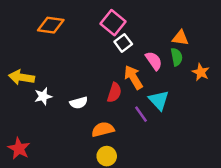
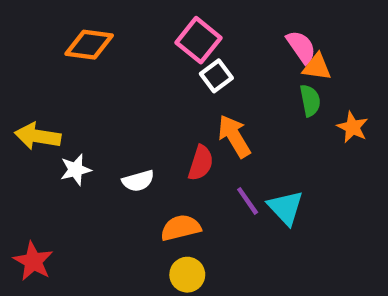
pink semicircle: (154, 61) -> (301, 47), moved
cyan triangle: (159, 100) -> (286, 208), moved

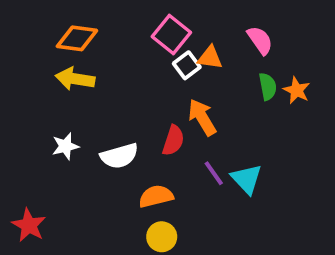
orange triangle: (317, 67) -> (210, 58), moved
orange star: (353, 127) -> (297, 90), moved
yellow arrow: (38, 136) -> (75, 79), moved
white semicircle: (138, 181) -> (119, 156), size x1.4

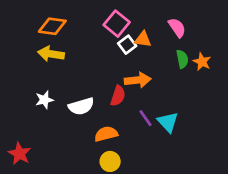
orange arrow: (202, 117) -> (138, 80), turned 115

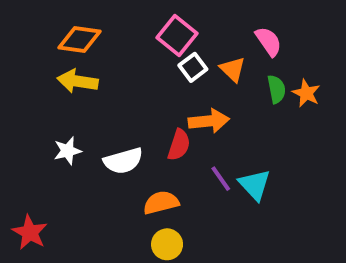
orange triangle: (143, 39) -> (233, 69), moved, turned 36

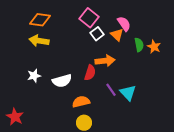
pink semicircle: (268, 41) -> (124, 24), moved

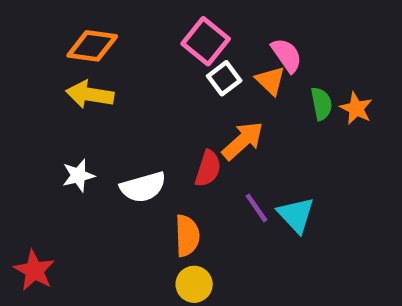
orange arrow: (105, 61) -> (243, 141), turned -36
orange semicircle: (81, 102) -> (187, 236), turned 102

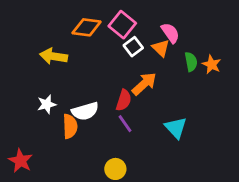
orange diamond: (92, 46) -> (87, 27), moved
purple line: (257, 208) -> (125, 124), moved
orange semicircle: (187, 236) -> (70, 126), moved

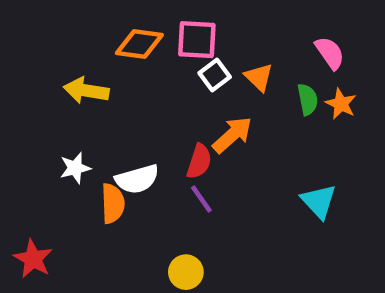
pink square: (122, 25) -> (197, 40), turned -36
pink semicircle: (170, 33) -> (330, 53), moved
cyan triangle: (176, 128) -> (319, 201), moved

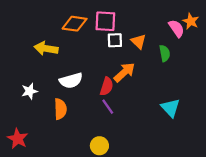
white square: (215, 75) -> (115, 40), turned 35
orange star: (341, 104) -> (191, 21), moved
white star: (75, 168) -> (30, 91), moved
white semicircle: (137, 179) -> (71, 81), moved

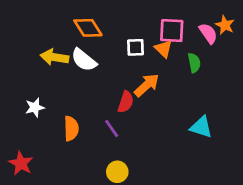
pink square: (105, 21) -> (172, 31), moved
orange diamond: (75, 24) -> (88, 28), turned 50
white semicircle: (71, 81) -> (84, 60), moved, turned 55
purple line: (108, 107) -> (112, 128), moved
cyan triangle: (171, 108) -> (201, 127), turned -30

